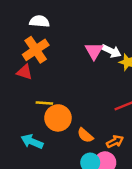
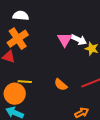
orange circle: (58, 118) -> (15, 94), moved
orange semicircle: (85, 135) -> (61, 85), moved

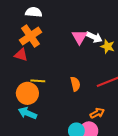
orange semicircle: (61, 85) -> (75, 84), turned -144

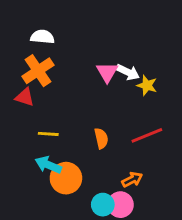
orange circle: (27, 93) -> (66, 178), moved
cyan arrow: (27, 113) -> (48, 165), moved

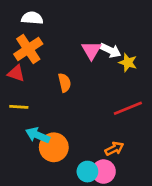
yellow line: (48, 134) -> (19, 107), moved
orange semicircle: (101, 138) -> (65, 83), moved

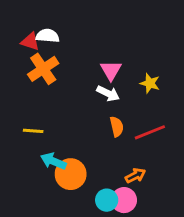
white arrow: (110, 50) -> (108, 93), moved
red triangle: (16, 73) -> (30, 42), moved
orange semicircle: (65, 83) -> (117, 127), moved

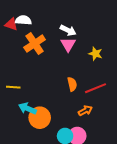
orange cross: (43, 69) -> (35, 44), moved
white arrow: (108, 93) -> (68, 30), moved
orange arrow: (135, 176) -> (85, 111), moved

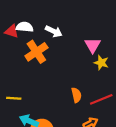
white arrow: (68, 30) -> (54, 31), moved
pink triangle: (68, 45) -> (93, 45), moved

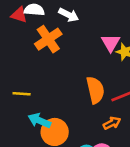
pink triangle: (93, 45) -> (111, 43), moved
orange semicircle: (76, 95) -> (95, 90), size x1.5

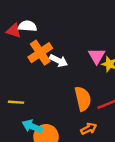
white arrow: (69, 15) -> (59, 61), moved
orange arrow: (112, 123) -> (89, 129), moved

